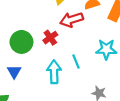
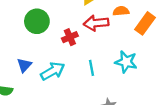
green circle: (21, 42) -> (37, 21), moved
cyan arrow: (54, 72) -> (53, 71), moved, turned 50

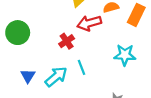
green circle: (37, 21) -> (18, 33), moved
cyan line: (92, 68) -> (82, 67), moved

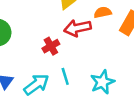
cyan star: (125, 55) -> (102, 82), moved, turned -30

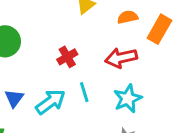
red arrow: (77, 28) -> (121, 58), moved

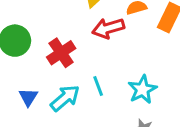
red cross: (67, 57) -> (61, 53), moved, size x1.4
red arrow: (121, 58) -> (108, 28), moved

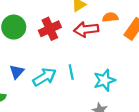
red cross: (61, 53) -> (50, 29), moved

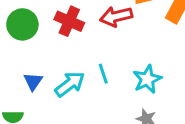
red cross: (50, 29) -> (69, 21), turned -35

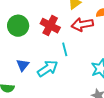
cyan line: (103, 74) -> (65, 49), moved

